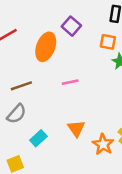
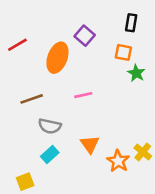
gray semicircle: (16, 114) -> (50, 126), moved, turned 60

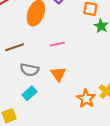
orange triangle: (90, 144) -> (58, 74), moved

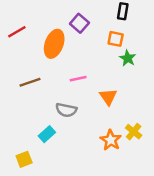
gray semicircle: (29, 70) -> (66, 110), moved
orange triangle: (58, 74) -> (108, 97), moved

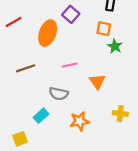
yellow cross: (134, 132) -> (120, 113), turned -32
orange star: (111, 140) -> (80, 121), moved, turned 30

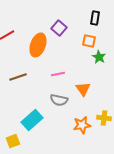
gray semicircle: (59, 94) -> (59, 100), moved
cyan rectangle: (41, 116) -> (32, 120), size x1.5
orange star: (80, 121) -> (82, 125), moved

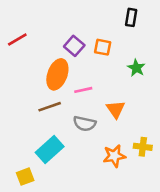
purple square: (59, 28) -> (74, 46), moved
orange square: (89, 41) -> (103, 47), moved
orange ellipse: (38, 45) -> (57, 74), moved
brown line: (18, 77) -> (50, 107), moved

